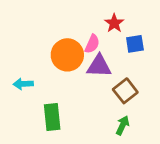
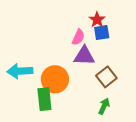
blue square: (135, 44) -> (102, 33), moved
orange circle: (67, 55) -> (55, 79), moved
cyan arrow: (23, 84) -> (20, 71), size x1.5

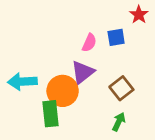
red star: (97, 20) -> (139, 15), moved
purple triangle: (84, 56) -> (83, 72), moved, turned -40

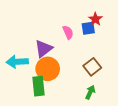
red star: (139, 15) -> (95, 19), moved
pink semicircle: (89, 43) -> (68, 32), turned -48
purple triangle: (83, 72) -> (44, 49), moved

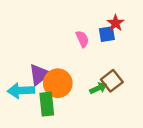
purple triangle: (44, 49) -> (39, 75), moved
cyan arrow: (17, 62) -> (21, 91), moved
green arrow: (90, 92) -> (98, 88), moved, turned 40

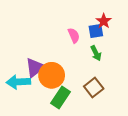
brown square: (112, 81) -> (94, 87), moved
green arrow: (98, 88) -> (96, 53), moved, turned 88
green rectangle: (47, 104) -> (60, 97), moved, turned 40

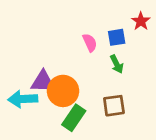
red star: (104, 21) -> (141, 21), moved
purple triangle: (35, 68) -> (43, 82), turned 40
brown square: (94, 87) -> (114, 106), turned 30

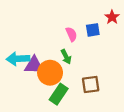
green arrow: (117, 64) -> (66, 57), moved
cyan arrow: (23, 99) -> (18, 59), moved

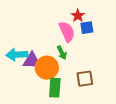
red star: (112, 17) -> (78, 16), moved
pink semicircle: (71, 34) -> (67, 32), size x1.5
green rectangle: (59, 94) -> (55, 88), turned -30

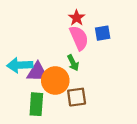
red star: (78, 16) -> (77, 18), moved
brown square: (85, 79) -> (77, 97), moved
green rectangle: (55, 88) -> (36, 104), moved

